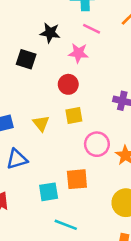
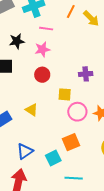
yellow square: (74, 116) -> (65, 94), moved, turned 32
blue triangle: (17, 159) -> (25, 151), moved

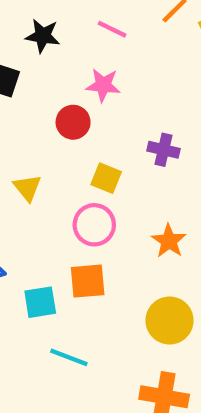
pink star: (42, 49) -> (103, 85), moved
pink circle: (77, 112) -> (94, 225), moved

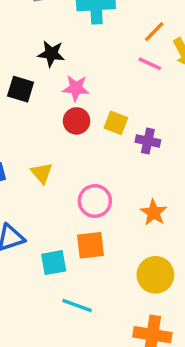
pink line: (112, 29) -> (150, 64), moved
pink star: (103, 85) -> (76, 88), moved
yellow square: (106, 178) -> (116, 123), moved

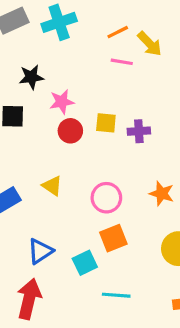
orange line: (154, 32) -> (118, 32), turned 35

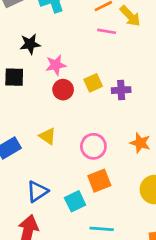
yellow square: (106, 123) -> (93, 83), turned -30

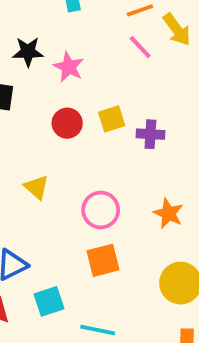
pink line: (107, 31) -> (140, 47), turned 30
pink star: (56, 65) -> (69, 67), moved, turned 30
cyan square: (75, 201) -> (49, 301), moved

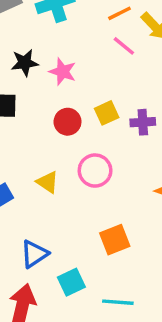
pink circle: (101, 210) -> (95, 171), moved

